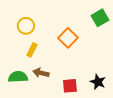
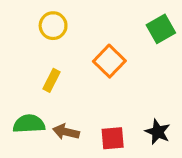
yellow circle: (26, 26) -> (53, 26), moved
brown arrow: (41, 73) -> (66, 132), moved

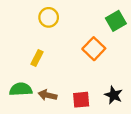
yellow circle: (53, 26) -> (49, 17), moved
orange square: (109, 61) -> (94, 49), moved

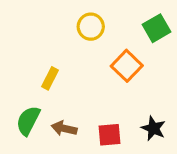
yellow circle: (49, 17) -> (91, 27), moved
green semicircle: (21, 89) -> (28, 121), turned -60

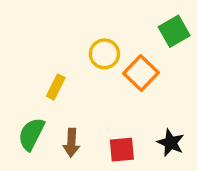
yellow circle: (91, 27) -> (104, 54), moved
brown arrow: (64, 128) -> (71, 143), turned -100

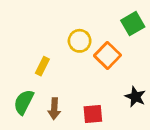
black star: (171, 143) -> (135, 97), moved

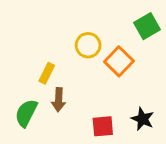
black star: (135, 97) -> (143, 119), moved
brown arrow: (54, 109) -> (59, 100), moved

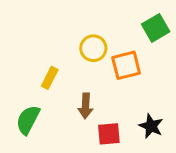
orange square: (119, 61) -> (126, 65), turned 32
brown arrow: (59, 100) -> (86, 106), moved

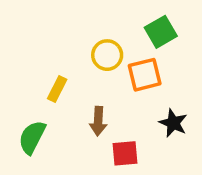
green square: (156, 28) -> (161, 32), moved
black star: (151, 126) -> (173, 123), moved

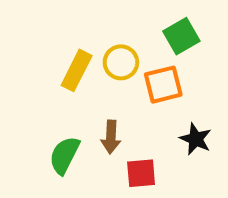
yellow rectangle: (57, 89) -> (77, 70), moved, size x1.4
green semicircle: (32, 137) -> (64, 155), moved

